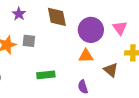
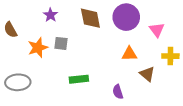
purple circle: (91, 30) -> (126, 17), moved
orange triangle: (86, 56) -> (129, 54), moved

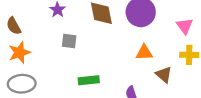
pink triangle: (157, 30) -> (185, 26), moved
orange star: (38, 48) -> (19, 53), moved

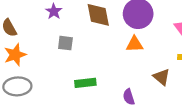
orange triangle: (144, 53) -> (135, 44), moved

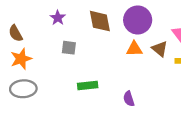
brown triangle: (162, 77) -> (160, 49), moved

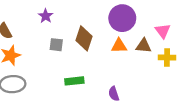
brown diamond: (100, 21) -> (84, 38), moved, turned 30
brown triangle: (160, 49) -> (144, 46), turned -35

